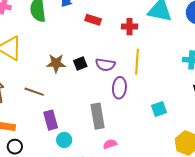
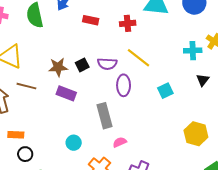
yellow line: (137, 62) -> (138, 58), turned -50
brown line: (34, 92) -> (26, 86), moved
cyan square: (159, 109) -> (165, 91), moved
purple rectangle: (51, 120) -> (66, 93), moved, turned -48

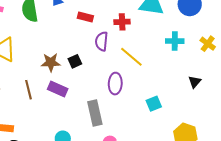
cyan cross: (193, 51) -> (175, 41), moved
purple semicircle: (107, 64) -> (102, 41), moved, turned 90
brown line: (26, 86) -> (28, 90), moved, turned 60
cyan square: (165, 91) -> (154, 104), moved

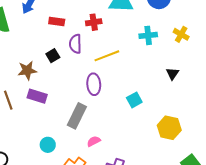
yellow line: (131, 57) -> (107, 56), turned -55
black square: (75, 61) -> (53, 56), moved
gray rectangle: (95, 113) -> (77, 116), turned 45

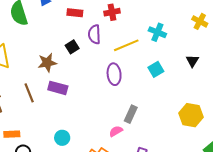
cyan cross: (148, 35) -> (157, 32), moved, turned 30
cyan square: (134, 100) -> (156, 69), moved
gray rectangle: (77, 116) -> (131, 114), moved, size x0.7
cyan circle: (48, 145) -> (62, 138), moved

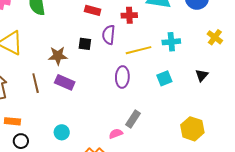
cyan cross: (157, 32) -> (171, 42), turned -36
black square: (72, 47) -> (85, 44), turned 32

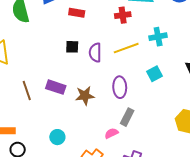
red cross: (129, 15) -> (123, 15), moved
purple semicircle: (109, 35) -> (95, 53), moved
brown star: (58, 56) -> (85, 96), moved
purple ellipse: (122, 77) -> (120, 87), moved

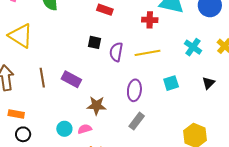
cyan cross: (158, 37) -> (193, 47), moved, turned 36
brown star: (85, 96) -> (97, 106), moved
pink semicircle: (111, 133) -> (85, 129), moved

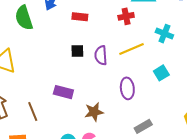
cyan cross: (193, 47) -> (164, 34), moved
brown line: (42, 78) -> (33, 111), moved
gray rectangle: (137, 121) -> (143, 126), moved, turned 36

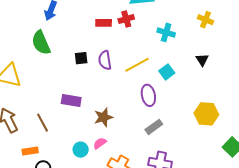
red rectangle: (80, 17) -> (104, 23), moved
green semicircle: (24, 18) -> (41, 43), moved
yellow line: (131, 49) -> (137, 65), moved
purple ellipse: (127, 88) -> (148, 95), moved

